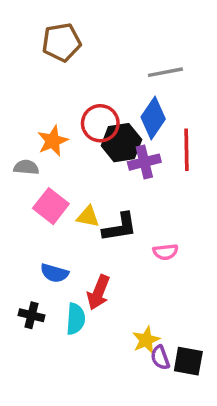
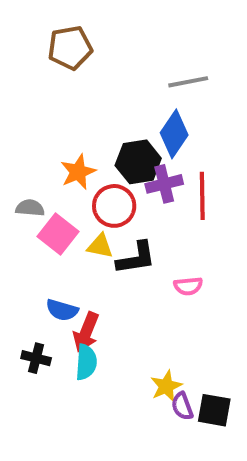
red circle: (100, 123) -> (114, 206), moved
orange star: (53, 141) -> (78, 172), moved
red line: (187, 150) -> (202, 196), moved
gray semicircle: (26, 167) -> (30, 208), moved
red arrow: (98, 292) -> (86, 332), moved

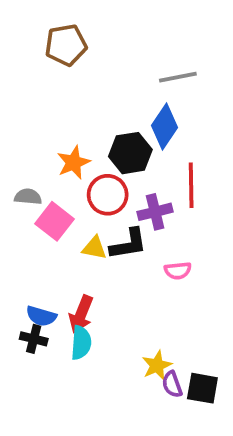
purple cross: (164, 184) -> (155, 212), moved
yellow triangle: (100, 246) -> (94, 248), moved
blue semicircle: (62, 310) -> (41, 316), moved

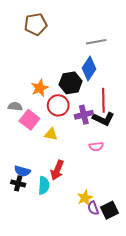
black L-shape: (128, 244) -> (103, 119), moved, turned 35
red arrow: (81, 314) -> (57, 170), moved
black square: (202, 388) -> (110, 210), turned -36

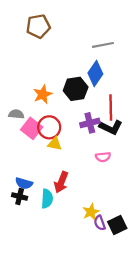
red circle: (58, 105) -> (49, 127), moved

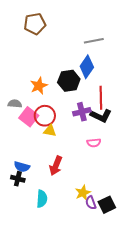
cyan semicircle: (47, 199) -> (42, 199), moved

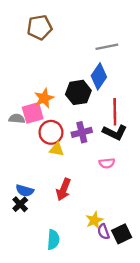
purple cross: (82, 112) -> (82, 132), moved
pink square: (29, 117) -> (33, 113), moved, turned 36
black cross: (18, 179) -> (20, 204), turned 32
cyan semicircle: (42, 199) -> (53, 240), moved

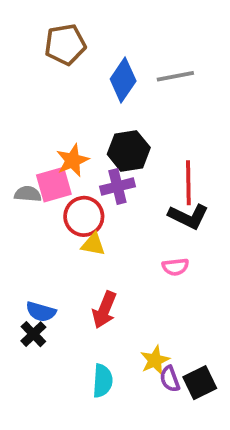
blue diamond: (99, 76) -> (123, 80), moved
purple cross: (82, 132) -> (117, 186), moved
cyan semicircle: (53, 240) -> (103, 381), moved

